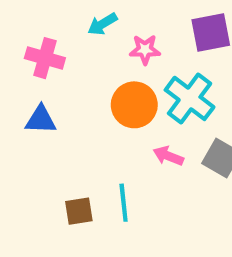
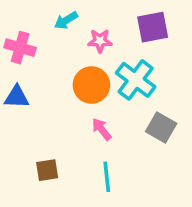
pink arrow: (168, 156) -> (102, 129), moved, turned 30
cyan line: (124, 203) -> (107, 177), moved

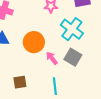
orange circle: (91, 85) -> (34, 42), moved
gray square: (161, 128) -> (73, 57), moved

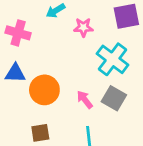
orange circle: (34, 42) -> (44, 90), moved

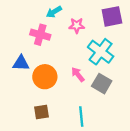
pink cross: (18, 33) -> (40, 35), moved
pink arrow: (85, 100) -> (78, 74), moved

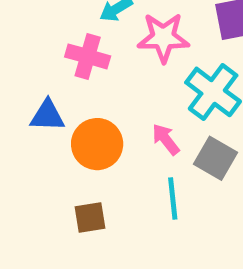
pink star: (77, 26) -> (163, 38), size x1.5
cyan line: (81, 117) -> (173, 199), moved

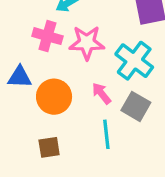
pink star: (163, 38) -> (87, 43), moved

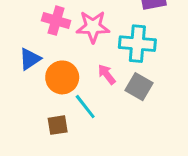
cyan cross: (134, 61) -> (137, 44), turned -32
blue triangle: (20, 77) -> (30, 59), turned -35
cyan line: (106, 134) -> (85, 107), moved, turned -32

